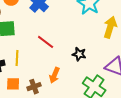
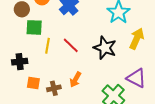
black star: (79, 54) -> (105, 48), moved, size x1.6
yellow line: (17, 58) -> (47, 46), moved

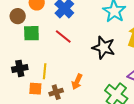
red line: (71, 45) -> (63, 37), moved
yellow line: (47, 46) -> (45, 71), moved

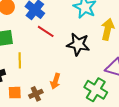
red line: (63, 37) -> (46, 31), moved
yellow line: (45, 71) -> (20, 60), moved

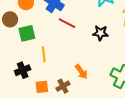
black star: (78, 44) -> (101, 33), size x0.7
orange arrow: (55, 81) -> (81, 72), turned -49

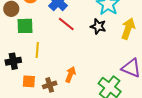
black star: (101, 33) -> (98, 26), moved
orange arrow: (81, 72) -> (70, 74), turned -133

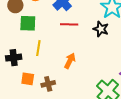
red line: (66, 24) -> (69, 24), turned -42
orange arrow: (70, 74) -> (70, 61), moved

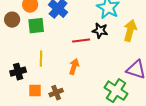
green square: (28, 23) -> (36, 26), moved
red line: (69, 24) -> (81, 41), moved

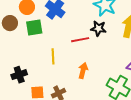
yellow line: (41, 59) -> (53, 56), moved
orange arrow: (74, 67) -> (83, 71), moved

